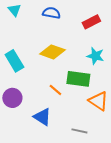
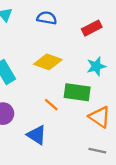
cyan star: (95, 56) -> (96, 66), turned -30
gray line: (79, 131) -> (97, 151), moved

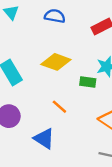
green rectangle: (77, 92) -> (88, 82), moved, size x0.6

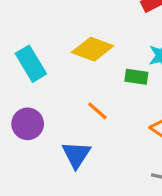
blue triangle: (44, 139) -> (76, 155), turned 30

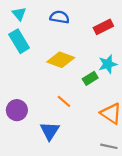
cyan rectangle: (31, 64) -> (19, 41), moved
green rectangle: (136, 77) -> (90, 78), turned -40

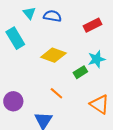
cyan triangle: (19, 14) -> (29, 13), moved

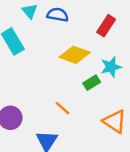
red rectangle: (93, 25) -> (106, 26), turned -30
yellow diamond: (53, 55) -> (75, 55), moved

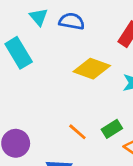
green rectangle: (92, 83) -> (112, 129), moved

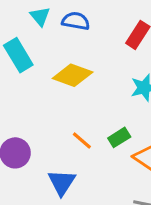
yellow diamond: (92, 69) -> (73, 75), moved

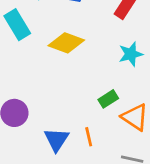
orange line: (82, 141) -> (89, 137), moved, turned 36

